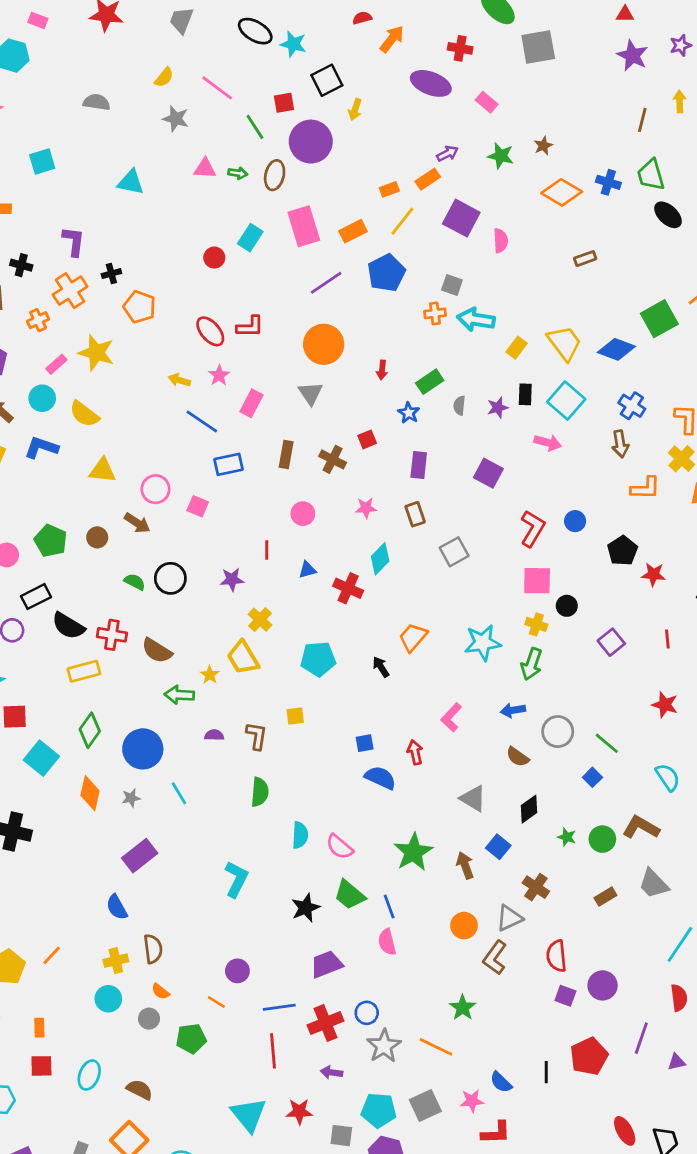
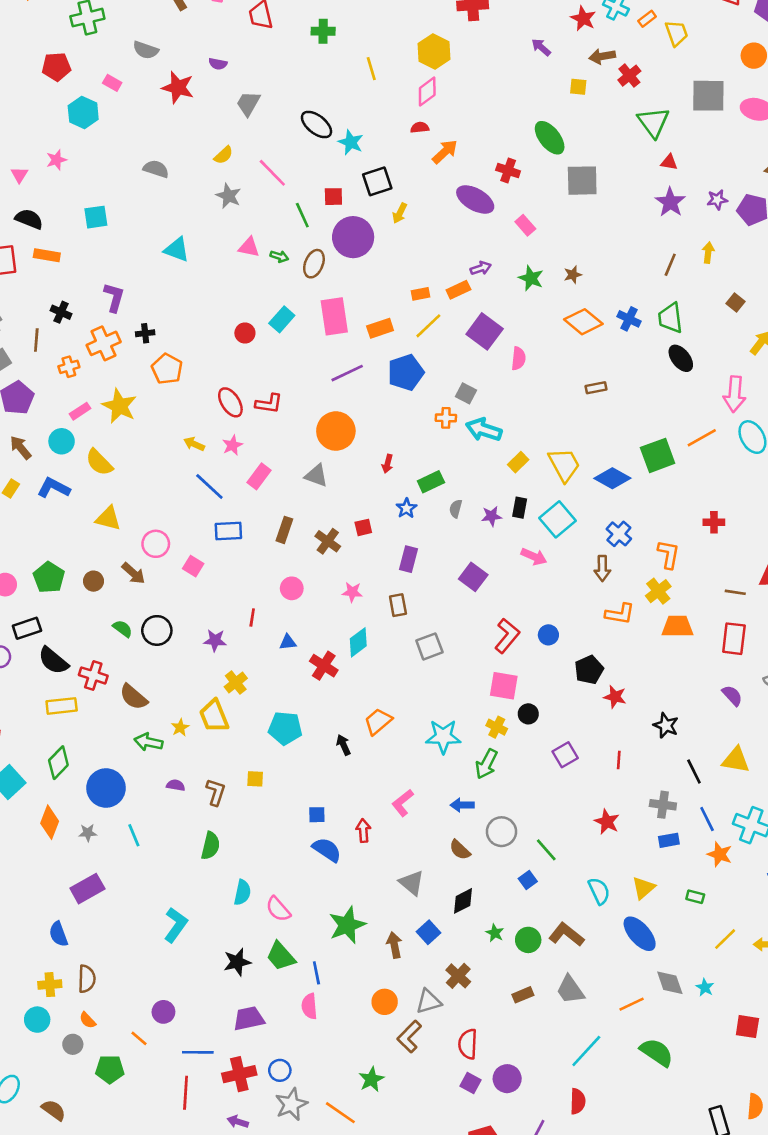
gray triangle: (310, 393) -> (316, 476), turned -45

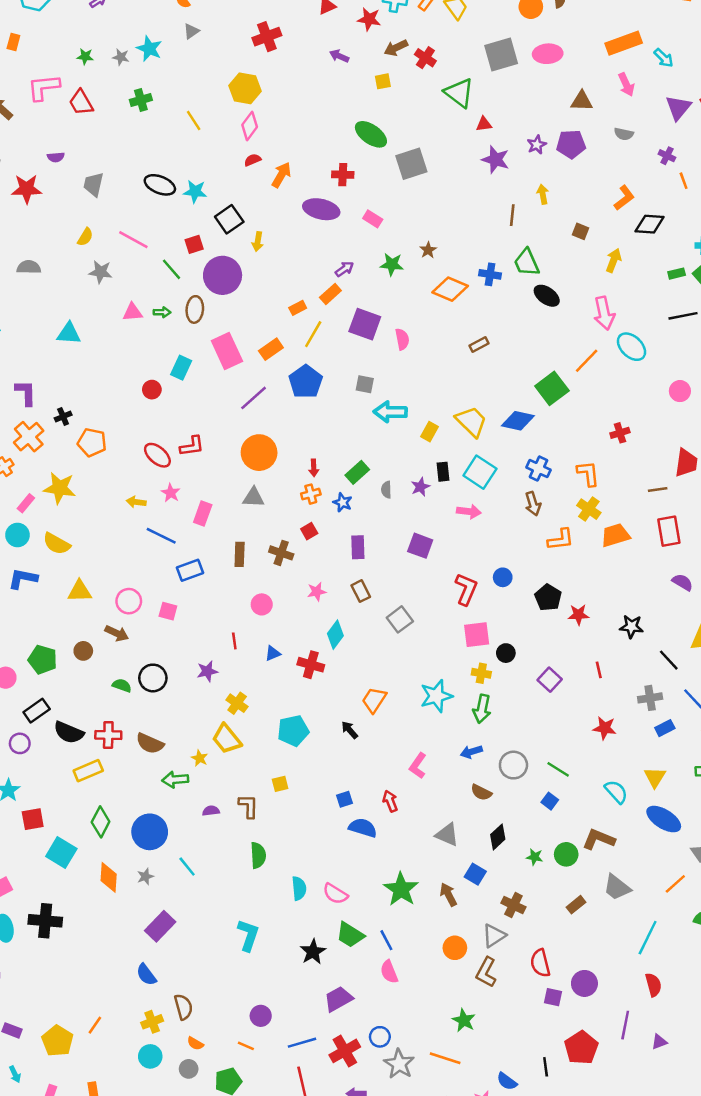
orange cross: (446, 418) -> (311, 494), moved

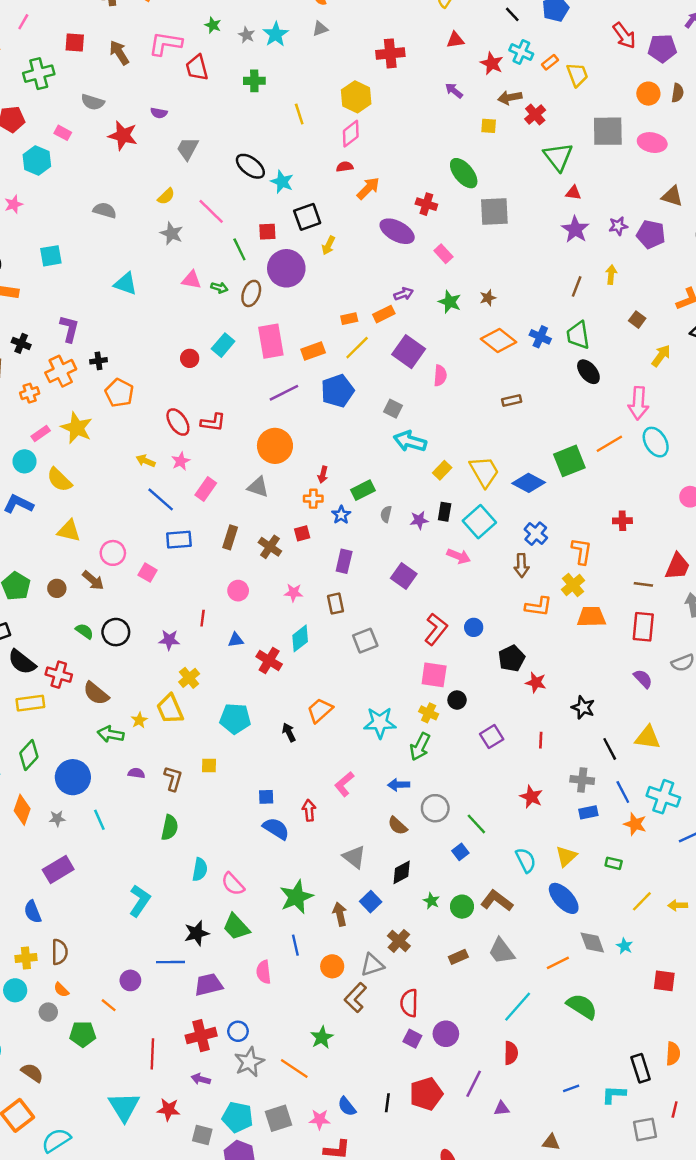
blue line: (386, 940) -> (295, 945), moved
blue line: (302, 1043) -> (171, 962), moved

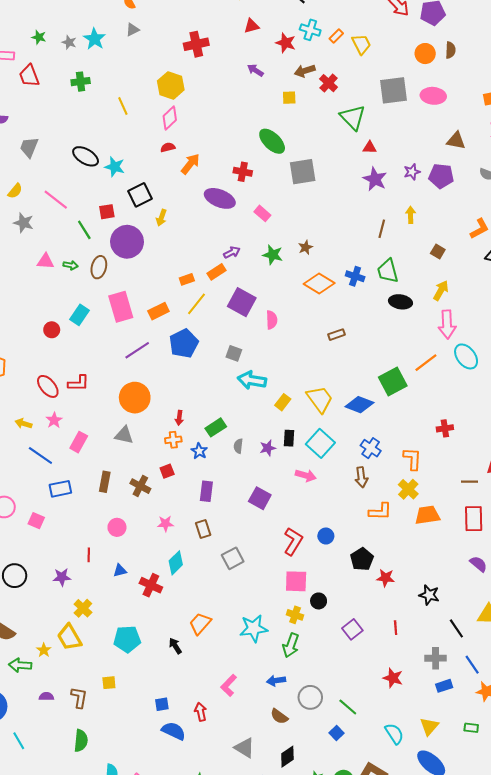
yellow arrow: (661, 356) -> (441, 291), moved
black ellipse: (588, 372) -> (400, 302), turned -35

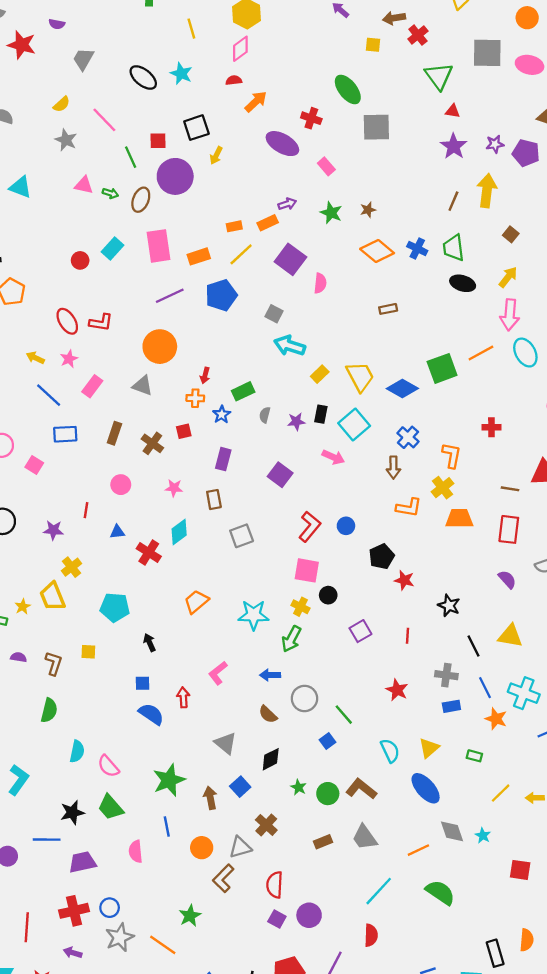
cyan star: (115, 167) -> (181, 74), moved
yellow arrow: (411, 215) -> (487, 191), size x1.8
black arrow: (175, 646) -> (150, 643), moved

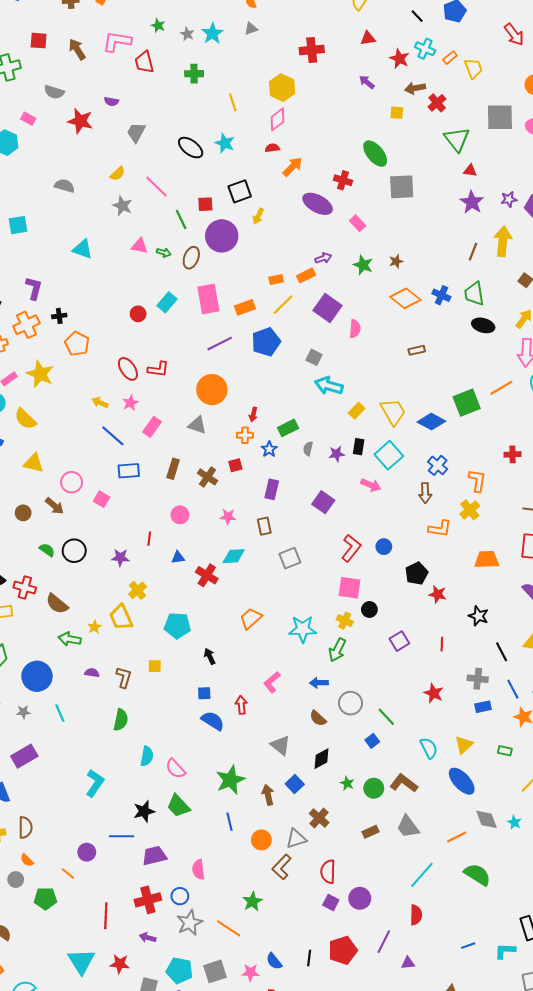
orange trapezoid: (459, 519) -> (487, 560), moved
cyan diamond: (179, 532) -> (234, 556), turned 35
pink semicircle: (136, 851) -> (198, 870), moved

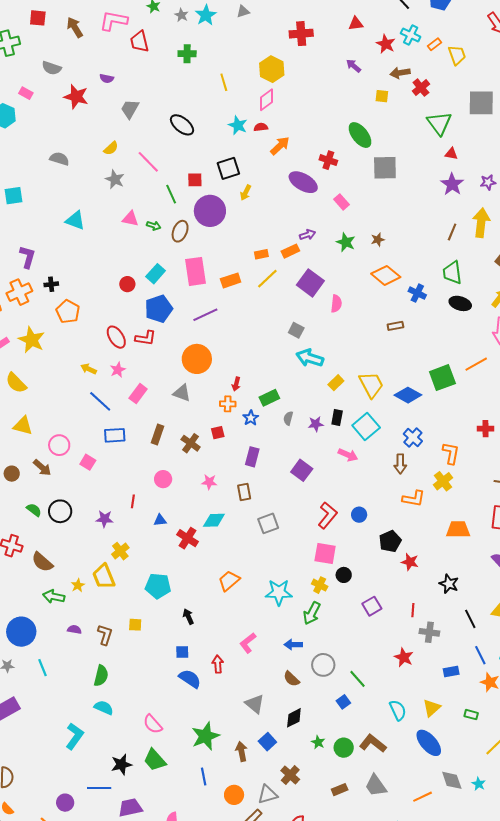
cyan star: (225, 143) -> (238, 125), moved
blue cross: (441, 295) -> (417, 293), moved
blue pentagon: (266, 342) -> (159, 309), moved
gray cross: (478, 679) -> (429, 632), moved
cyan semicircle: (147, 756) -> (104, 708), moved, turned -78

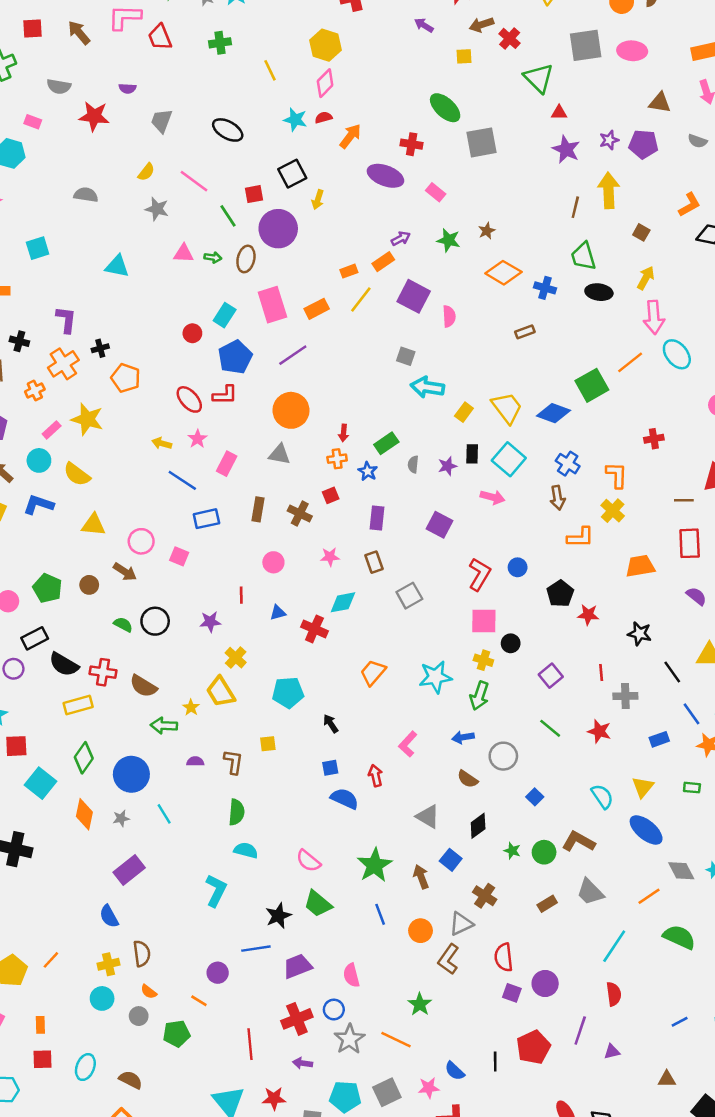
green line: (357, 679) -> (550, 728), moved

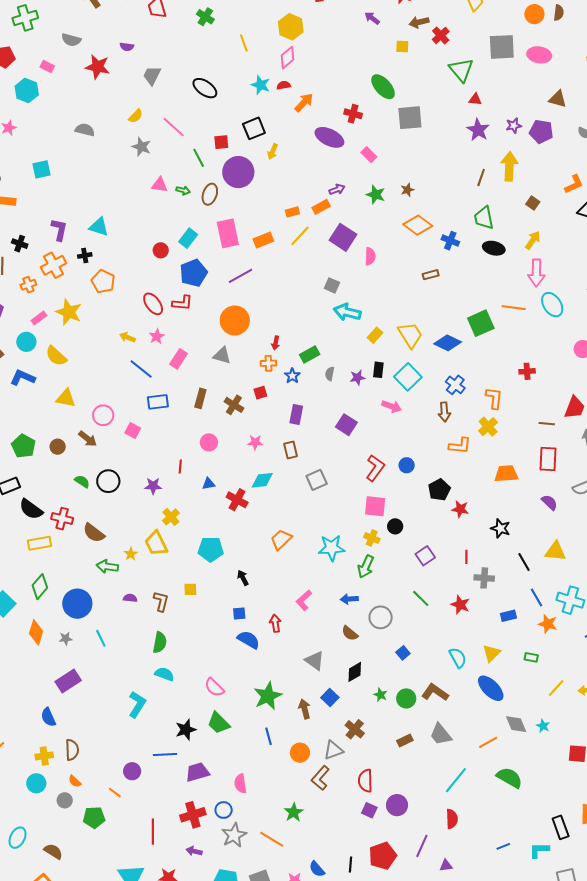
green cross: (220, 43) -> (205, 17), turned 36
cyan triangle: (117, 266) -> (99, 227), moved
orange line: (630, 362) -> (514, 308), turned 40

